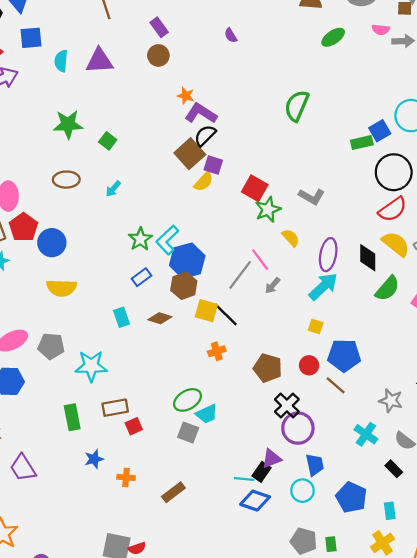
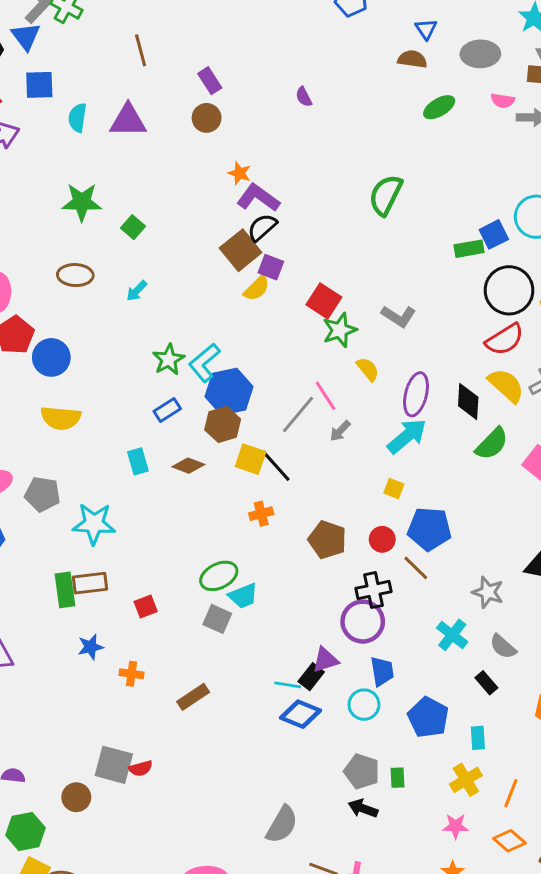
black cross: (287, 406) -> (374, 590), moved, turned 30
brown rectangle: (115, 408) -> (90, 583), moved

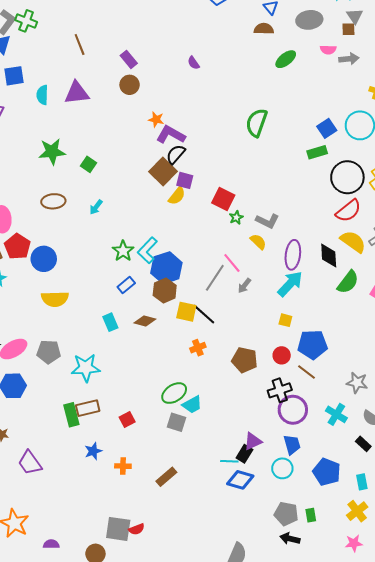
blue square: (494, 234) -> (327, 128), moved
gray L-shape: (399, 316) -> (267, 221), moved
green star: (340, 330) -> (236, 217), size x0.6
purple circle: (363, 622) -> (293, 410), moved

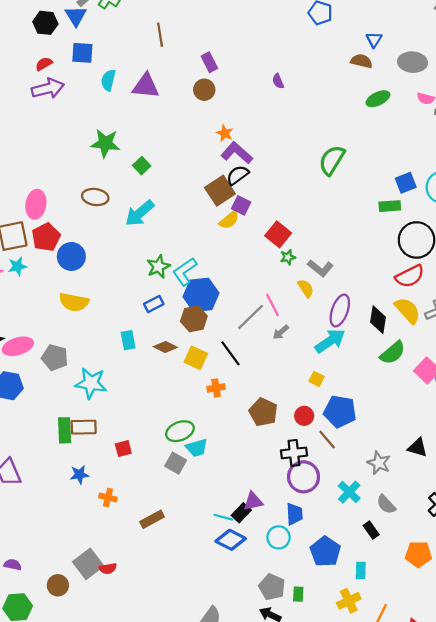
cyan arrow: (96, 207) -> (140, 213), size x1.8
yellow square: (186, 312) -> (196, 358), moved
gray square: (118, 529) -> (88, 564), turned 32

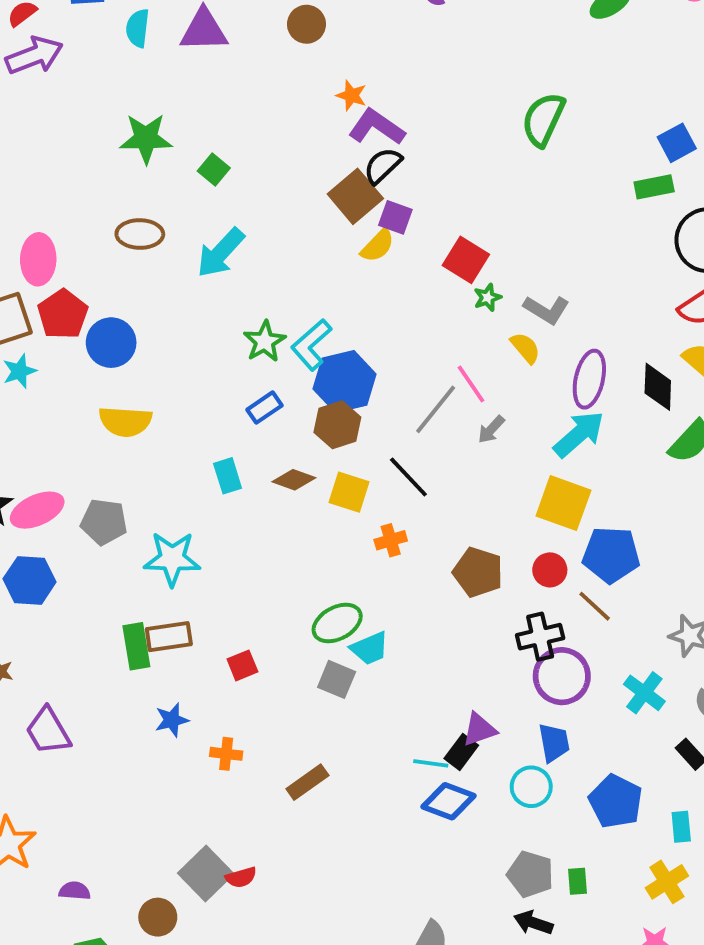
yellow square: (317, 379) -> (563, 503), size x2.0

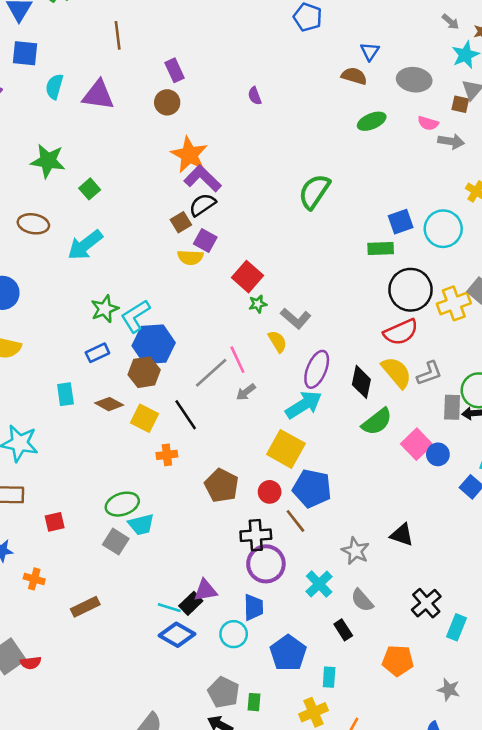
orange star: (351, 95) -> (189, 155), size x1.8
brown square: (355, 196) -> (181, 222), size x0.6
yellow semicircle: (378, 246) -> (190, 257), turned 40

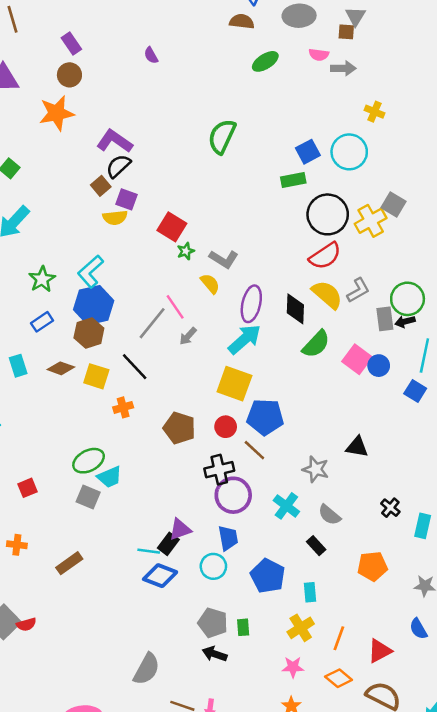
orange star: (189, 155) -> (57, 113), moved, turned -30
cyan L-shape: (135, 316) -> (90, 272), moved
black cross: (426, 603) -> (390, 508), size x0.7

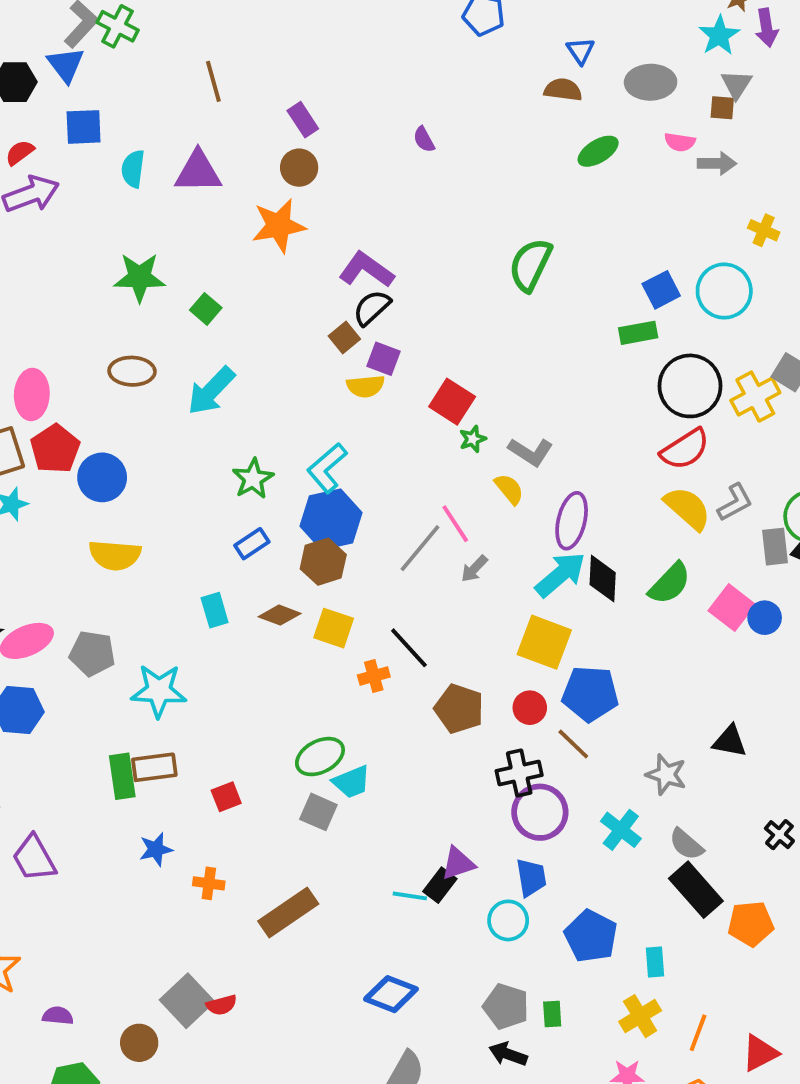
black diamond: (295, 309) -> (603, 579), moved
black line: (135, 367) -> (409, 648), moved
black rectangle: (316, 546) -> (696, 890), moved, size x1.8
brown rectangle: (69, 563) -> (288, 912), size x1.4
blue diamond: (160, 576) -> (391, 994), moved

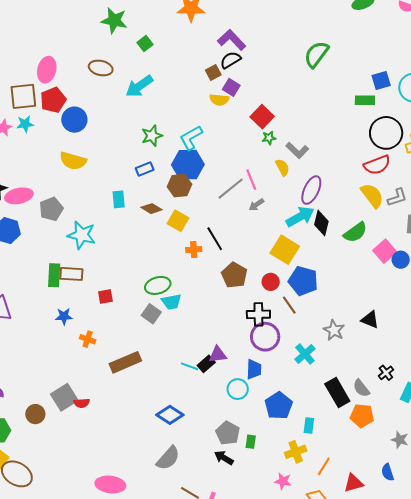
gray pentagon: (92, 653) -> (51, 209), turned 30
gray semicircle: (686, 844) -> (361, 388), moved

